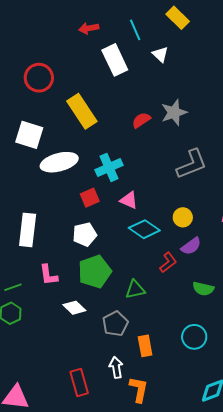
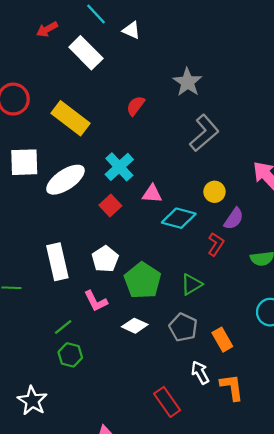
gray star: (174, 112) -> (188, 82), moved
white pentagon: (85, 234) -> (105, 259), moved

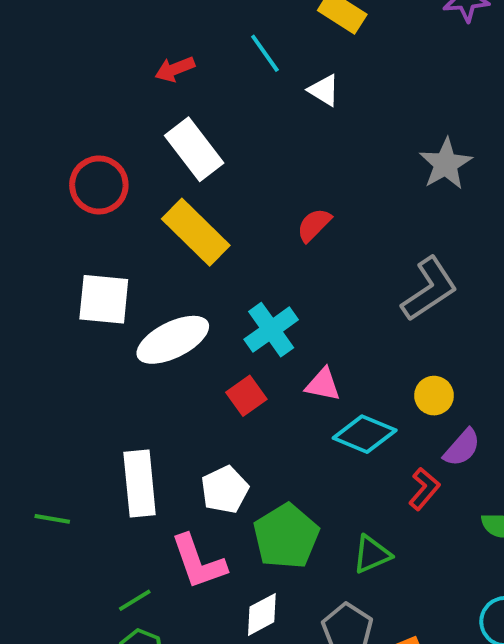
white rectangle: (86, 53) -> (194, 149), moved
gray star: (188, 82) -> (446, 164), moved
pink L-shape: (96, 301) -> (198, 562), size x1.4
white diamond: (135, 326) -> (262, 614), turned -60

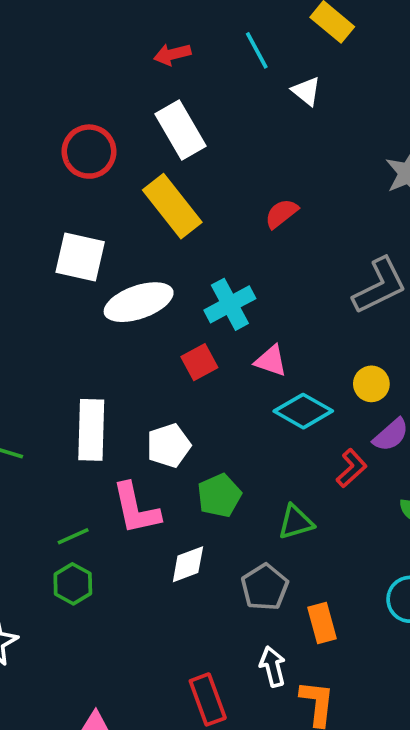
green pentagon: (286, 536) -> (219, 496), size x0.7

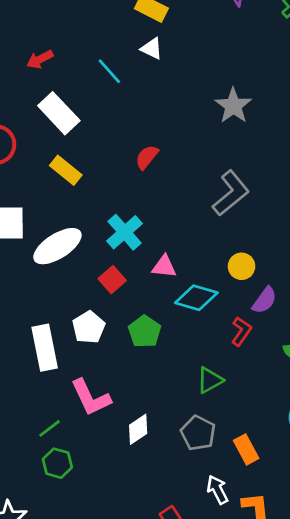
cyan line: (257, 50) -> (109, 71), moved
white triangle: (306, 91) -> (152, 48), moved
yellow rectangle: (172, 206) -> (66, 170), size x0.7
white pentagon: (169, 446) -> (89, 327), moved
green pentagon: (219, 496) -> (145, 332), moved

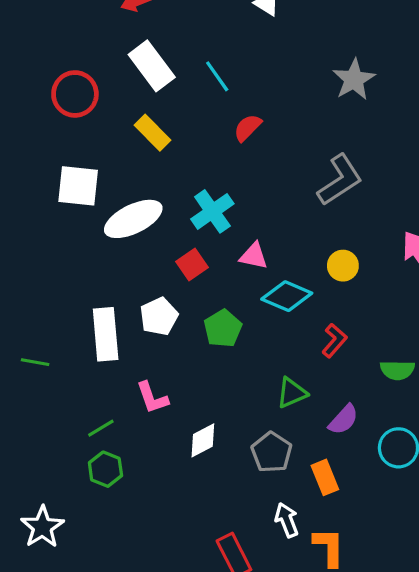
cyan line: (109, 71) -> (217, 76), moved
purple semicircle: (264, 300) -> (343, 420), moved
pink L-shape: (91, 398) -> (152, 398), size x0.7

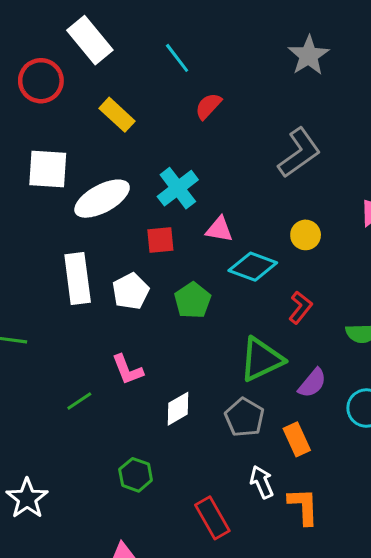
white rectangle: (152, 66) -> (90, 40), moved
red square: (192, 265) -> (160, 240), turned 32
white rectangle: (106, 334) -> (78, 279), moved
green triangle: (292, 393) -> (261, 359), size x1.5
green hexagon: (105, 469) -> (136, 475), moved

